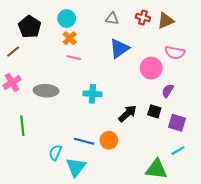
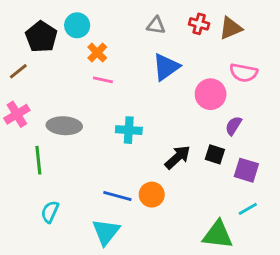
cyan circle: (67, 19) -> (77, 25), moved
green line: (22, 126) -> (38, 160), moved
cyan semicircle: (55, 153) -> (50, 212), moved

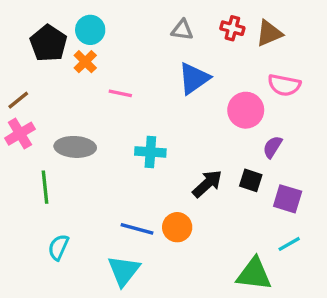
orange cross: (97, 53) -> (85, 62), moved
brown line: (18, 71) -> (18, 100), moved

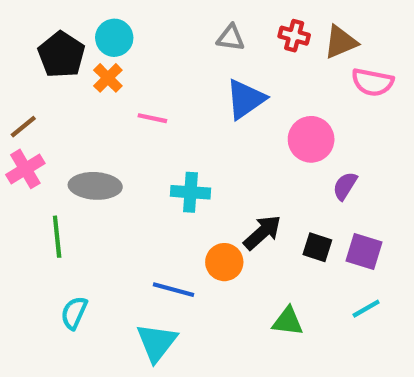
pink semicircle: (284, 85) -> (372, 82), moved
black square: (251, 180) -> (317, 247), moved
orange circle: (177, 227) -> (224, 262), moved
green triangle: (254, 274) -> (288, 321), moved, size x0.7

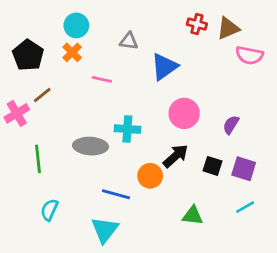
gray triangle: (231, 38) -> (129, 41), moved
black pentagon: (61, 55) -> (28, 55), moved
brown line: (23, 127) -> (42, 95), moved
pink circle: (311, 139) -> (184, 113), moved
gray ellipse: (95, 186) -> (91, 146), moved

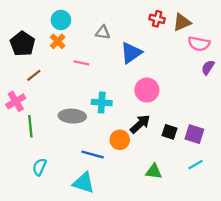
pink cross: (17, 113) -> (16, 101), moved
purple semicircle: (231, 125) -> (208, 67), moved
cyan triangle: (105, 230) -> (84, 183), turned -50

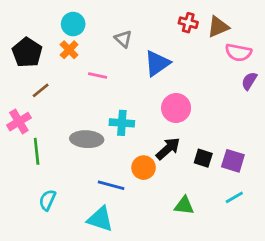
gray triangle: (103, 32) -> (123, 39), turned 35

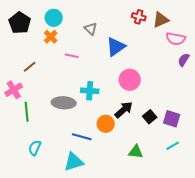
black pentagon: (27, 52) -> (20, 23), moved
black square: (203, 158) -> (150, 117), turned 32
cyan triangle: (100, 219) -> (74, 162), turned -35

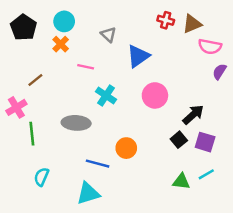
cyan cross: (90, 91) -> (106, 95), moved, turned 30
black arrow: (124, 110) -> (193, 115), moved
green triangle: (136, 152) -> (181, 181), moved

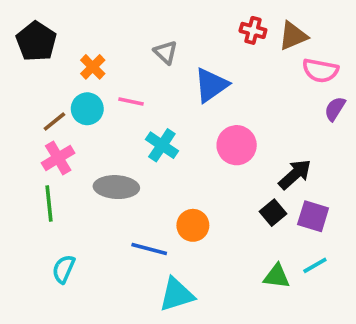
cyan circle: (64, 21) -> (87, 109), moved
pink cross: (16, 107) -> (58, 158), moved
cyan triangle: (88, 193) -> (176, 295), moved

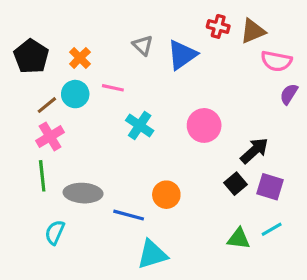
black pentagon: (36, 41) -> (31, 56), moved
blue triangle: (211, 85) -> (182, 55), moved
gray ellipse: (116, 187) -> (83, 193), moved

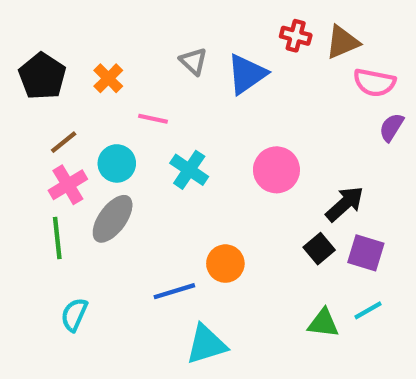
cyan circle: (75, 94) -> (117, 163), moved
gray ellipse: (83, 193) -> (113, 219), moved, turned -57
blue line: (129, 215) -> (174, 291), turned -32

